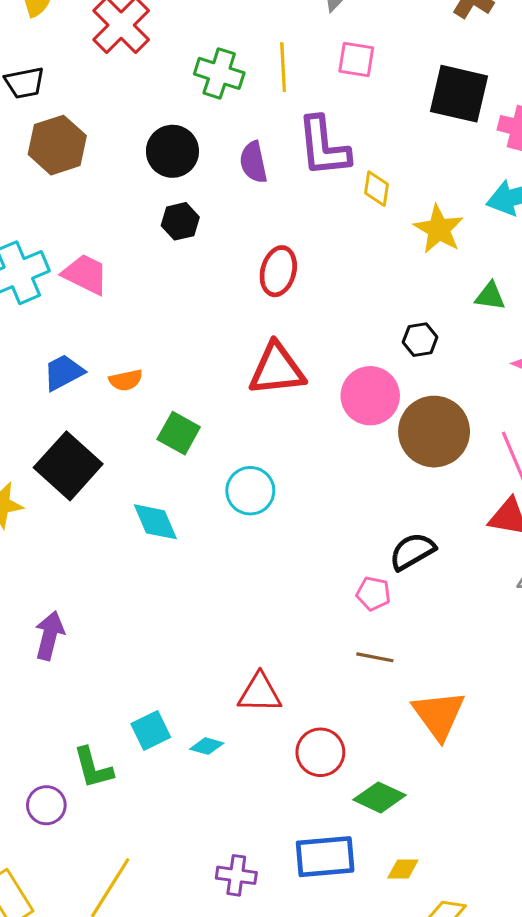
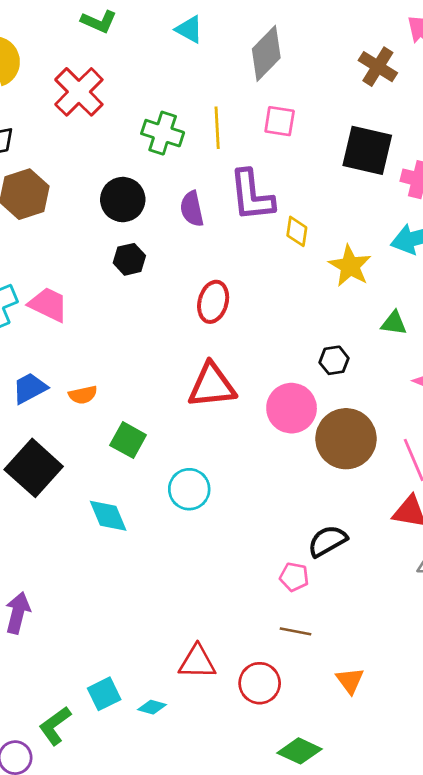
orange triangle: (439, 715) -> (350, 681), size x0.6
red circle: (320, 752) -> (260, 683), moved
green L-shape: (93, 768) -> (55, 726), turned 69

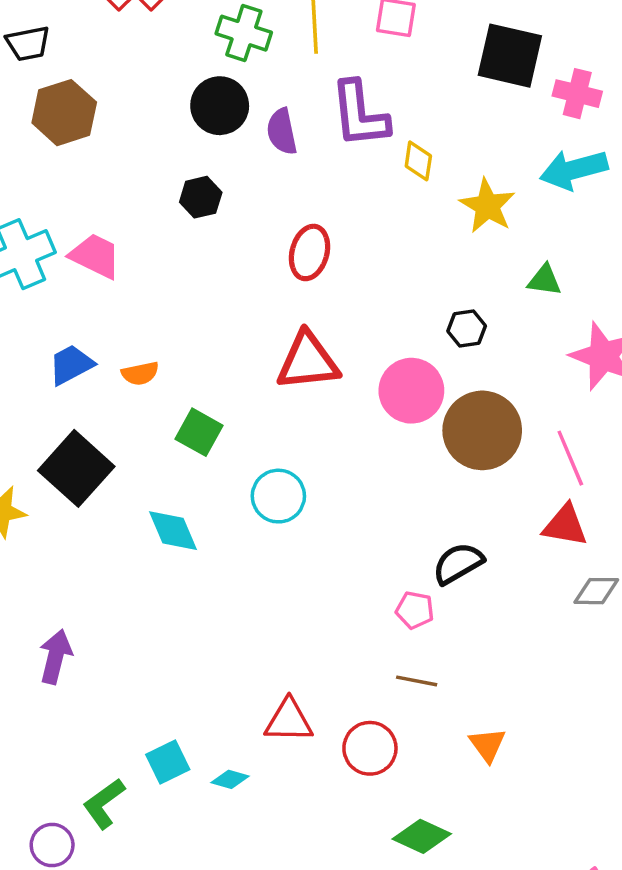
black circle: (123, 200) -> (220, 106), moved

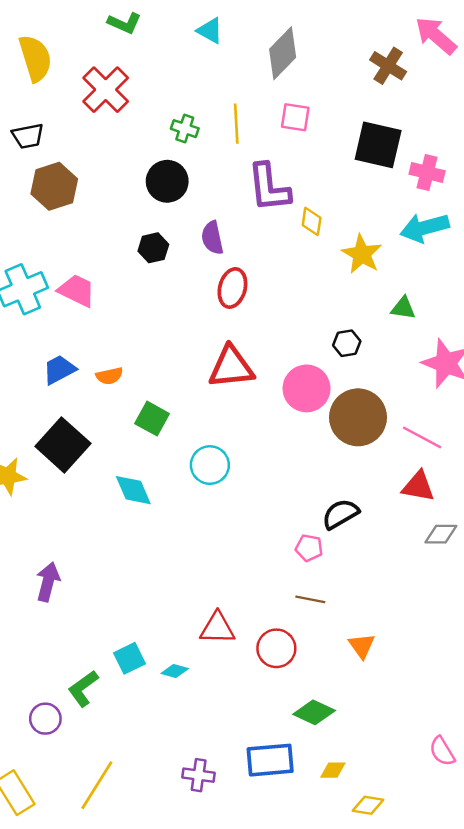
green cross: (244, 33) -> (185, 129), size x0.7
purple semicircle: (282, 132) -> (212, 238), moved
pink line: (570, 458) -> (422, 437), turned -39

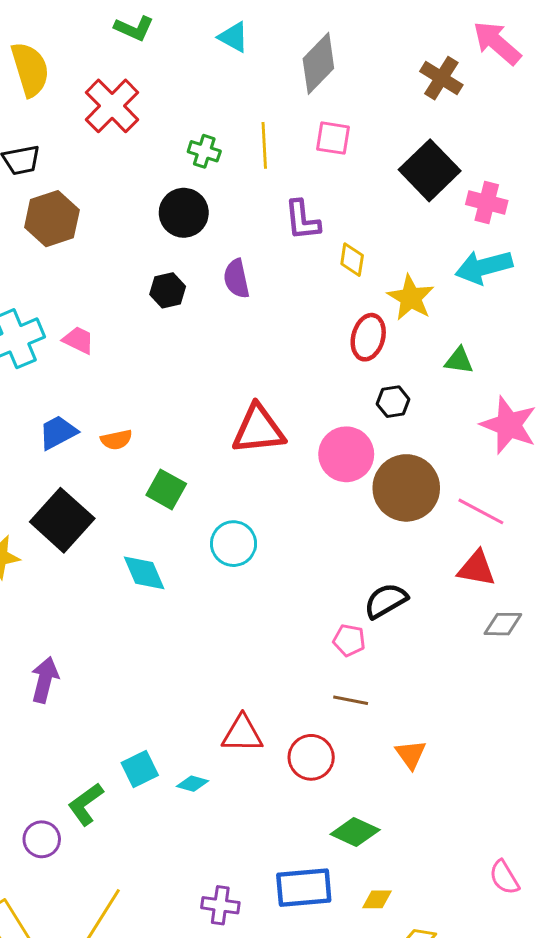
black square: (378, 145) -> (430, 170), turned 33
purple L-shape: (269, 188) -> (302, 220), size x0.7
red ellipse: (232, 288) -> (368, 337), moved
pink trapezoid: (77, 291) -> (78, 340), size x0.7

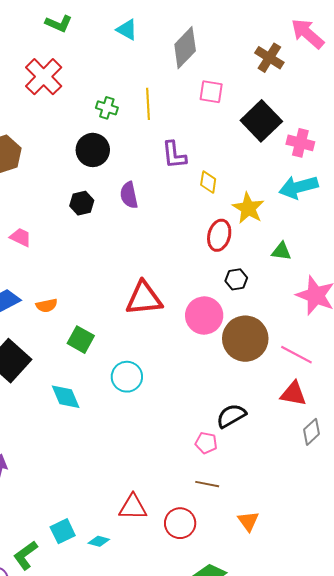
pink square: (333, 138) -> (211, 92), moved
gray diamond: (503, 624) -> (311, 432), turned -44

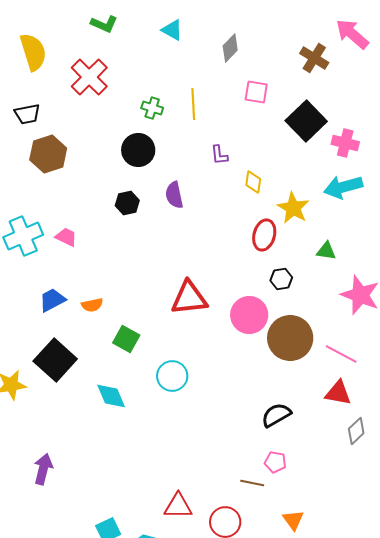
gray diamond: (185, 48) -> (230, 48), size x0.7
purple L-shape: (174, 155) -> (219, 155), size x0.7
pink pentagon: (206, 443) -> (275, 462), moved

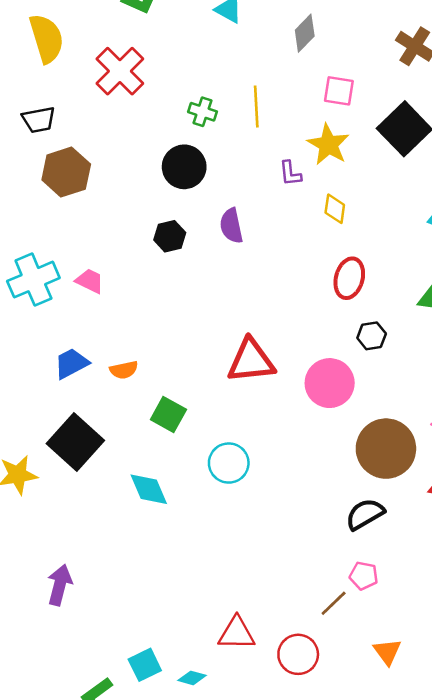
yellow star: (293, 208) -> (328, 145), moved
brown circle: (290, 338) -> (386, 449), moved
brown line: (252, 483) -> (334, 603), turned -55

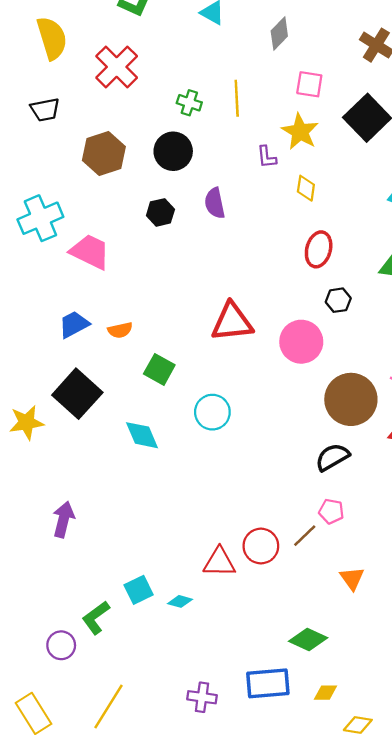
brown hexagon: (66, 172) -> (104, 154), moved
cyan cross: (33, 280) -> (40, 218), moved
pink trapezoid: (90, 281) -> (90, 252), size x1.6
red circle: (298, 654) -> (261, 546), moved

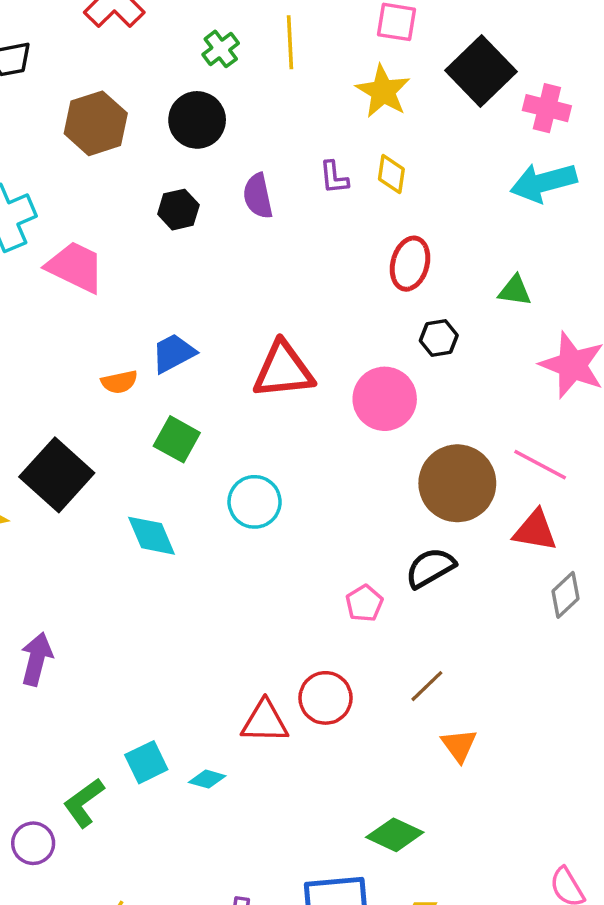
green cross: (189, 103) -> (221, 49), turned 35
purple L-shape: (267, 157) -> (334, 177), moved
blue trapezoid: (74, 324) -> (173, 353), moved
pink pentagon: (331, 511) -> (364, 603), moved, turned 30
brown line: (305, 536) -> (427, 686), moved

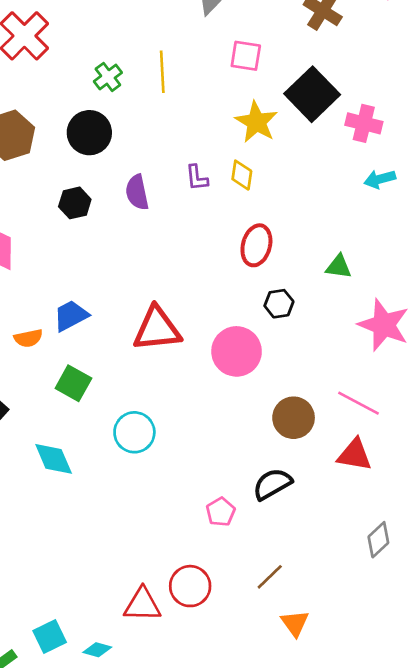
yellow star: (383, 91) -> (256, 122), moved
cyan arrow: (544, 182) -> (380, 179), moved, size x0.6
brown circle: (457, 483) -> (294, 418), size x0.7
gray diamond: (565, 595) -> (378, 540), moved

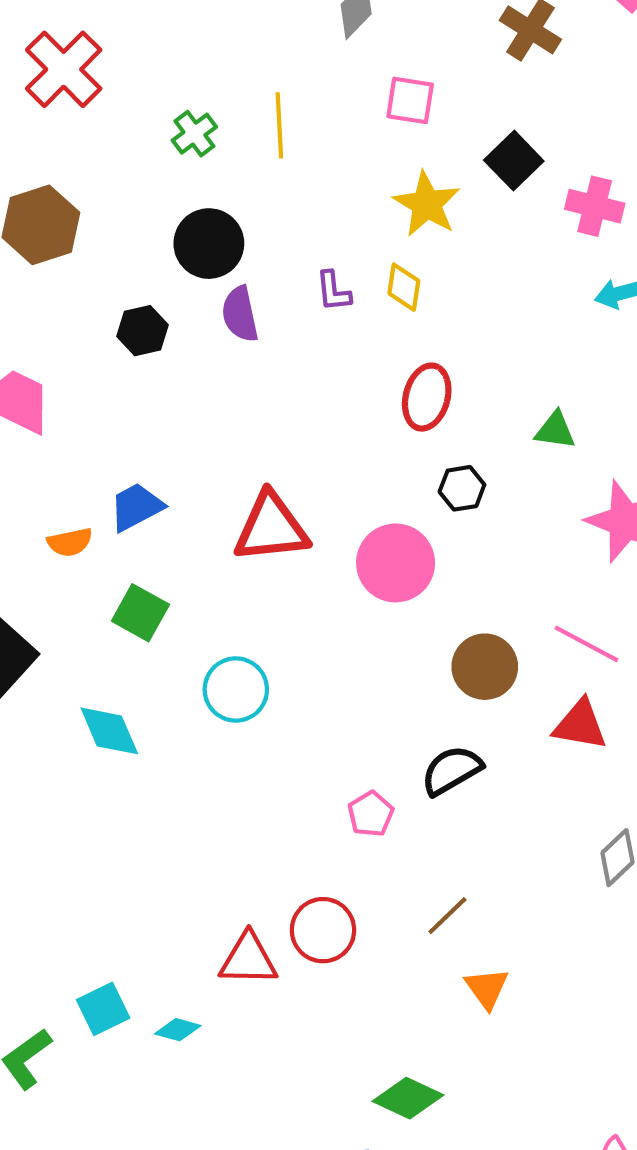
black square: (312, 94) -> (514, 161), size x0.7
black circle: (89, 133) -> (209, 244), moved

